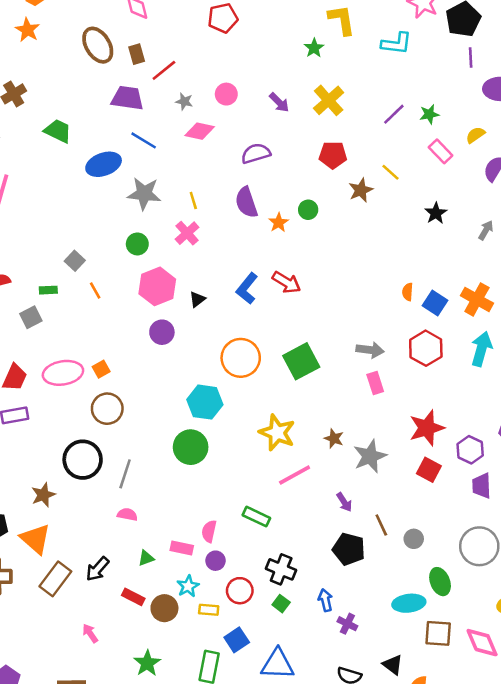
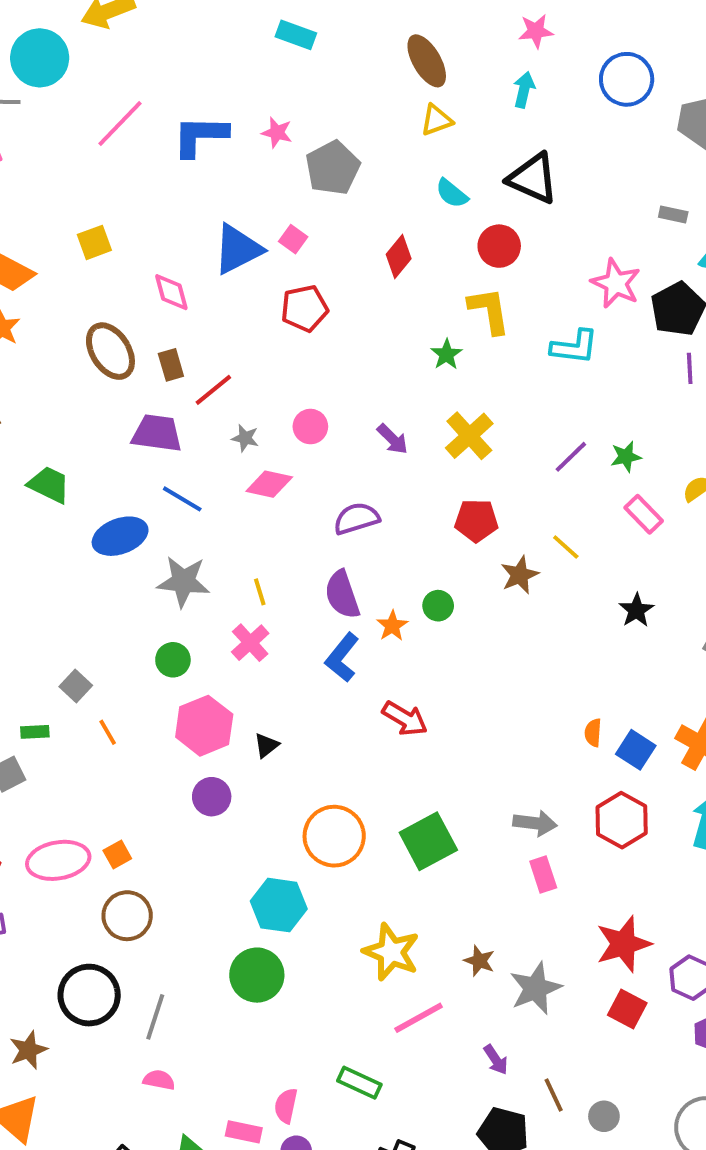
blue L-shape: (247, 288) -> (342, 658), moved

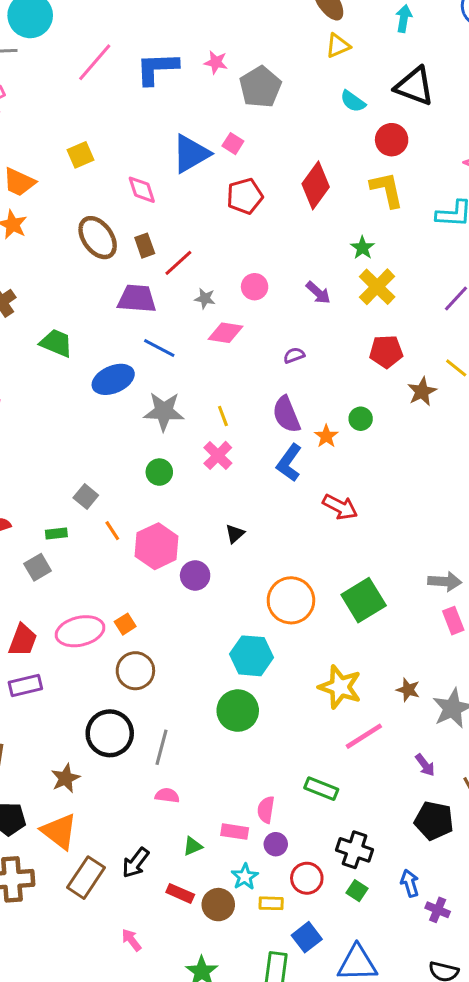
red diamond: (399, 256) -> (316, 185), moved, size x1.4
green star: (446, 354) -> (362, 248), moved
purple semicircle: (356, 518) -> (294, 355), size x0.6
pink hexagon: (204, 726) -> (157, 546), moved

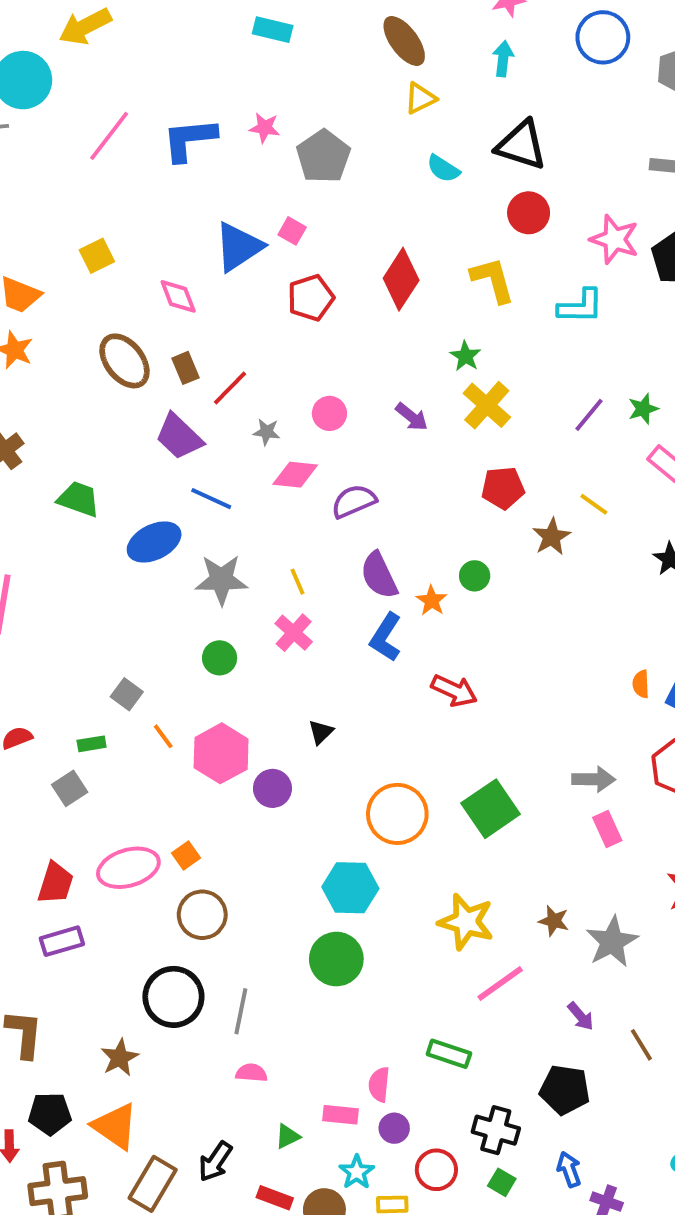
red circle: (392, 140) -> (529, 213), moved
purple trapezoid: (137, 299) -> (179, 437), turned -138
purple semicircle: (294, 355) -> (354, 501), moved, size x1.6
black pentagon: (434, 821) -> (565, 1090), moved

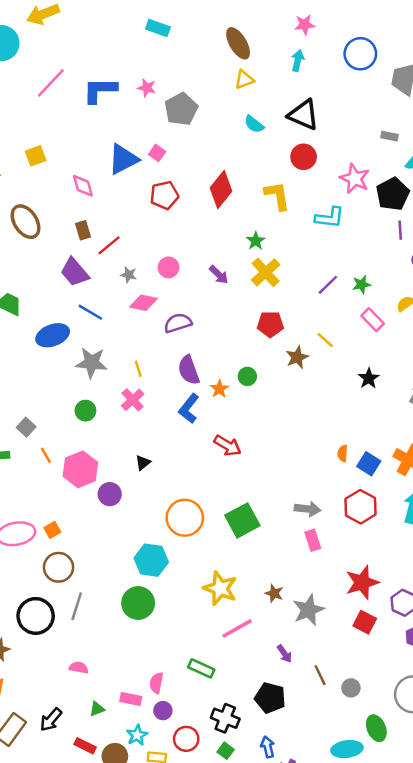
brown ellipse: (125, 361) -> (26, 222), moved
gray line: (241, 1011) -> (77, 606), moved

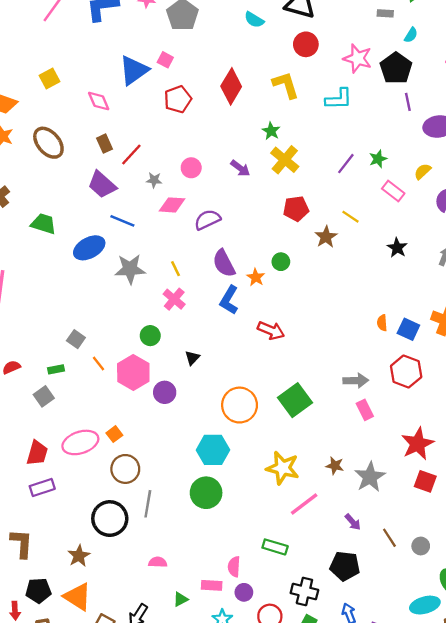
green circle: (85, 411) -> (150, 336), moved

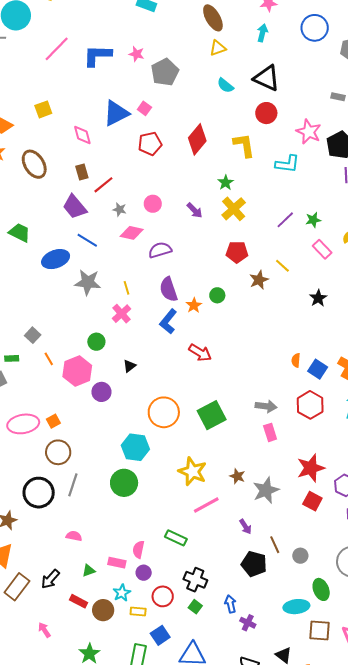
black pentagon: (345, 566) -> (254, 564), moved

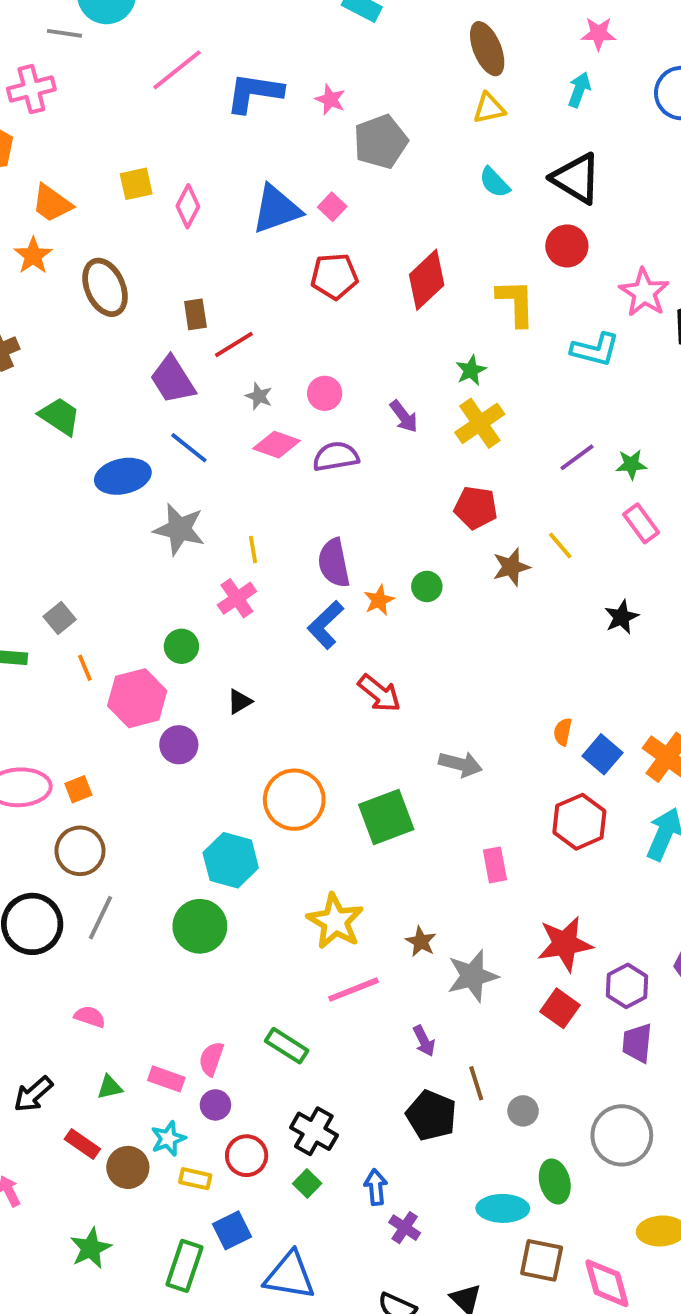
pink diamond: (82, 135) -> (188, 206), moved, turned 35
purple semicircle: (160, 250) -> (336, 457), moved
gray arrow: (266, 406) -> (460, 764), moved

